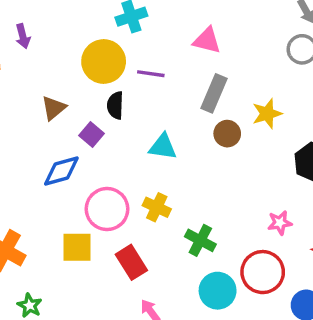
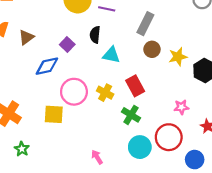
black semicircle: (115, 105) -> (95, 35), moved
brown triangle: (54, 108) -> (26, 37), moved
yellow star: (267, 114) -> (178, 57), moved
red rectangle: (131, 262) -> (135, 86), moved

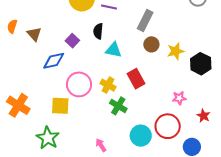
brown triangle: (26, 37) -> (34, 34), turned -35
green cross: (131, 115) -> (118, 106), moved
green star: (22, 149) -> (48, 138), moved, size x1.6

